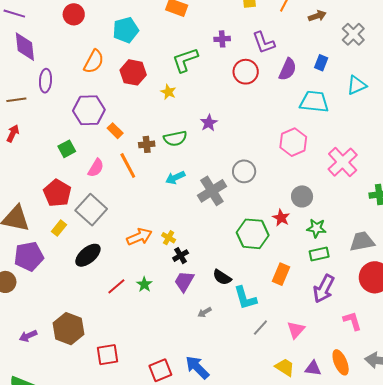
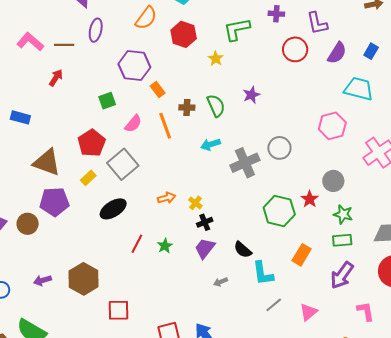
green semicircle: (175, 138) -> (216, 106), turned -110
orange arrow: (139, 237) -> (167, 198), size x0.7
red line: (116, 286) -> (137, 244), turned -30

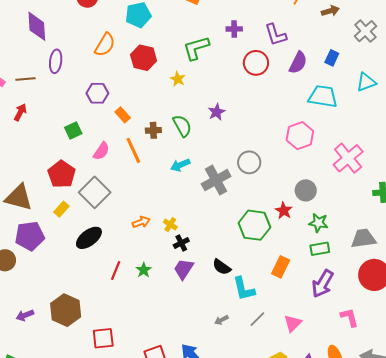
purple hexagon: (134, 66) -> (97, 93), size x0.7
gray arrow: (221, 282) -> (221, 320), moved

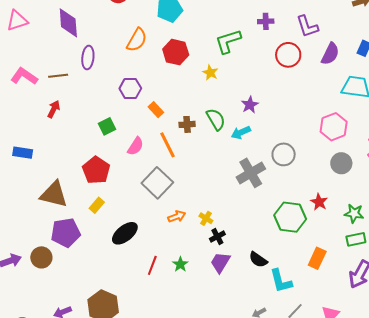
cyan arrow: (180, 165) -> (241, 133), moved
gray circle: (306, 190) -> (341, 163), moved
gray square: (95, 192) -> (157, 183), moved

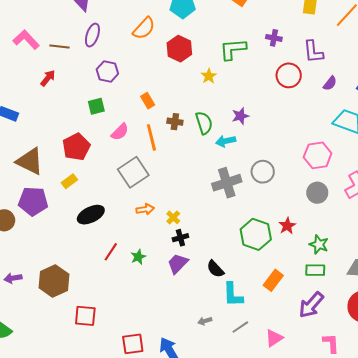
purple semicircle: (330, 54) -> (330, 83), size x0.7
purple hexagon: (130, 89) -> (107, 72), moved

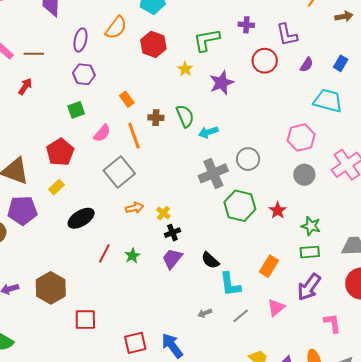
purple ellipse: (92, 35) -> (80, 40), moved
purple star: (240, 116) -> (222, 83), moved, size x1.4
green hexagon: (256, 234) -> (240, 206), moved
pink triangle: (274, 338) -> (276, 308), moved

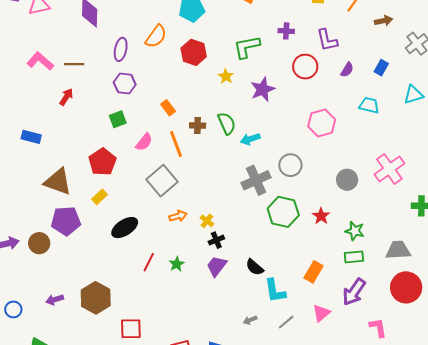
cyan trapezoid: (328, 101) -> (369, 105), size x0.7
pink hexagon: (301, 138) -> (322, 123), moved

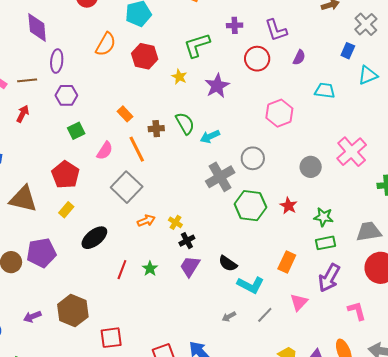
purple ellipse: (121, 49) -> (57, 61), moved
blue rectangle: (381, 68) -> (348, 51), moved
purple hexagon: (125, 83) -> (66, 95), moved
purple pentagon: (66, 221) -> (41, 253), moved
cyan L-shape: (275, 291) -> (250, 285), turned -48

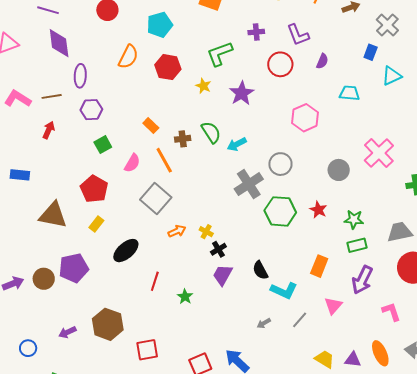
black semicircle: (228, 264) -> (260, 270), turned 30
green star: (150, 269) -> (185, 297), moved

